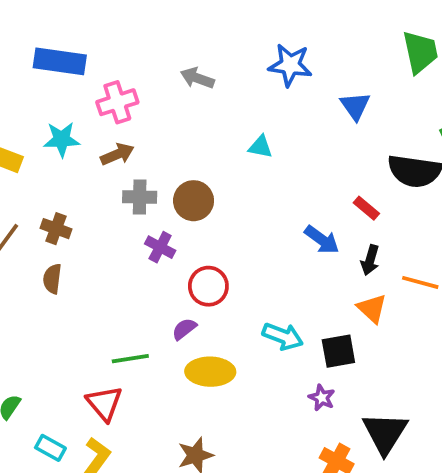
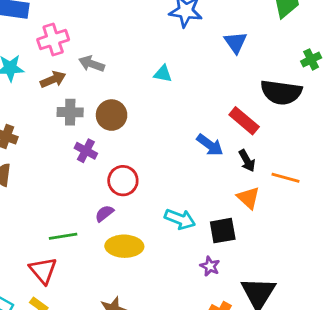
gray arrow: (197, 78) -> (92, 64), moved
red rectangle: (366, 208) -> (244, 121), size x1.5
black arrow: (370, 260) -> (247, 161), turned -45

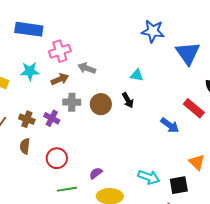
blue triangle: (236, 42) -> (188, 53), size x1.5
purple cross: (86, 151) -> (52, 118), moved
black arrow: (247, 161) -> (128, 100), moved
red circle: (123, 181) -> (57, 158), moved

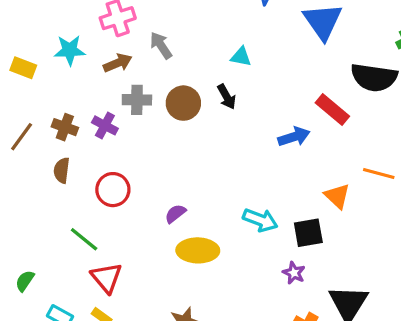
gray arrow: (87, 68) -> (161, 45), turned 36
blue arrow: (170, 125) -> (294, 137), turned -54
green line: (67, 189) -> (84, 239), moved, turned 48

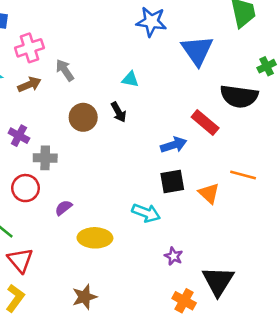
gray cross: (137, 100) -> (45, 158), moved
purple semicircle: (175, 214) -> (64, 208), moved
black square: (308, 233) -> (172, 182), moved

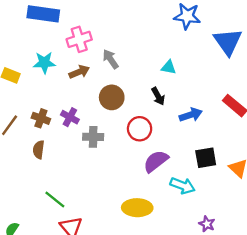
brown circle: (83, 117) -> (112, 97), moved
blue arrow: (174, 145) -> (191, 115), moved
red circle: (26, 188) -> (140, 129), moved
purple semicircle: (64, 208) -> (156, 161), moved, size x1.6

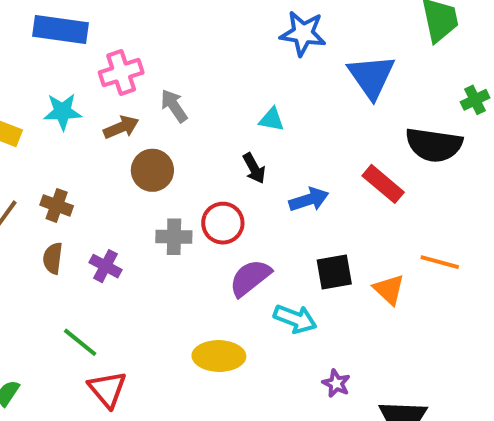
brown circle: (112, 97) -> (152, 170), moved
purple cross: (70, 117) -> (106, 266), moved
gray cross: (93, 137) -> (174, 237), moved

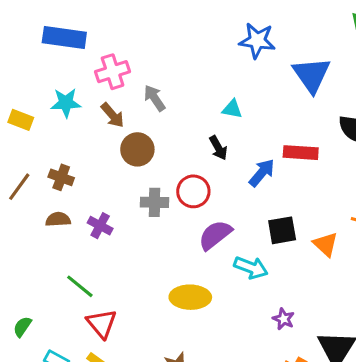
brown arrow: (121, 127) -> (113, 115), turned 72
red rectangle: (383, 184) -> (301, 153), moved, turned -36
blue arrow: (309, 200) -> (262, 173), turned -32
brown semicircle: (53, 258) -> (58, 219), turned 80

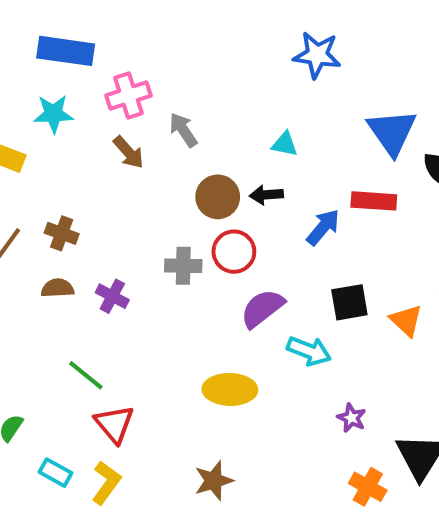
blue triangle: (312, 75) -> (392, 132), moved
cyan star: (66, 103) -> (53, 114), moved
black arrow: (218, 148) -> (266, 195), turned 115
brown circle: (137, 149) -> (218, 197), moved

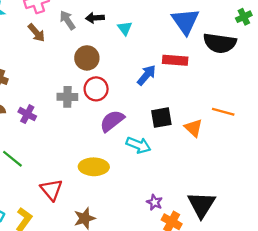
cyan triangle: (285, 144) -> (125, 28), turned 42
black arrow: (266, 195) -> (95, 18), moved
purple star: (352, 418) -> (154, 202), moved
red triangle: (114, 424) -> (51, 190), moved

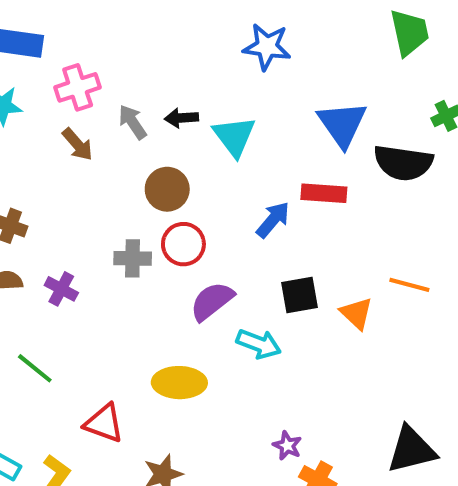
cyan triangle: (125, 28) -> (234, 136), size x1.6
red triangle: (51, 190) -> (104, 423), turned -30
black triangle: (201, 205) -> (411, 450), moved, turned 44

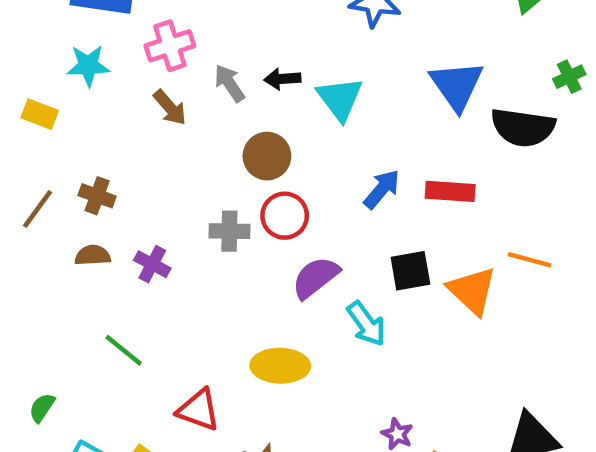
red rectangle: (324, 193) -> (450, 191), moved
orange triangle: (356, 313) -> (472, 291), size x1.4
cyan arrow: (259, 344) -> (366, 324), turned 33

